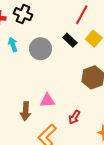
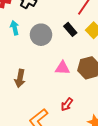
pink triangle: (47, 100) -> (62, 68), moved
brown arrow: (26, 111) -> (20, 78), moved

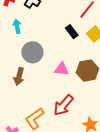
gray circle: (41, 35) -> (32, 52), moved
red arrow: (67, 104) -> (63, 105), size x1.6

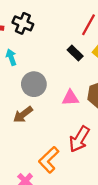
brown arrow: (19, 77) -> (23, 115), turned 48

